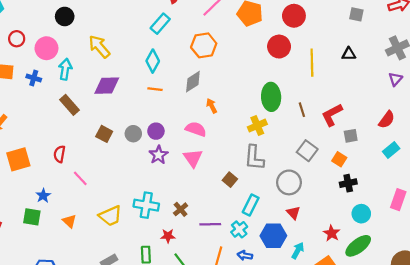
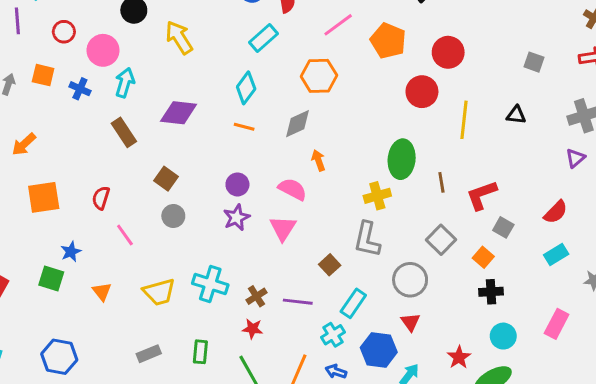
yellow arrow: (99, 47) -> (179, 37), moved
gray circle: (133, 134) -> (173, 216), moved
gray square: (351, 136) -> (503, 227), turned 32
purple line: (210, 224) -> (298, 302), moved
red star: (168, 236) -> (253, 329), moved

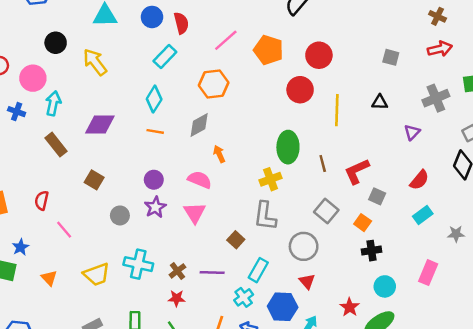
purple triangle: (575, 158) -> (412, 132), moved
gray circle: (173, 216) -> (120, 215), moved

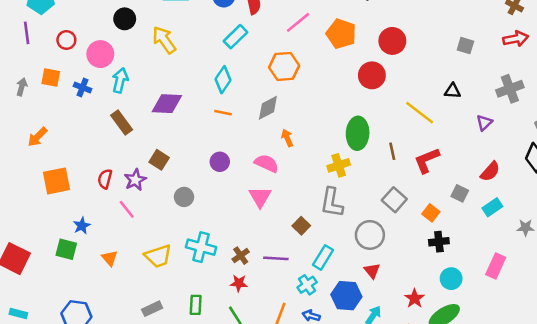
yellow line: (337, 110) -> (420, 113), moved, turned -56
gray square: (377, 196) -> (460, 193), moved
purple star: (155, 207) -> (135, 180), moved

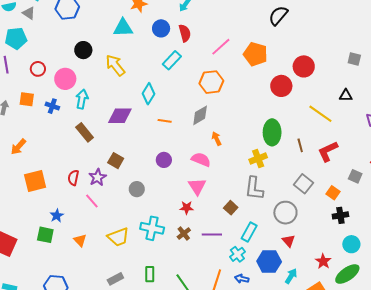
red circle: (392, 41) -> (304, 66), moved
cyan diamond: (223, 80) -> (148, 94), moved
red star: (239, 283) -> (187, 208), moved

